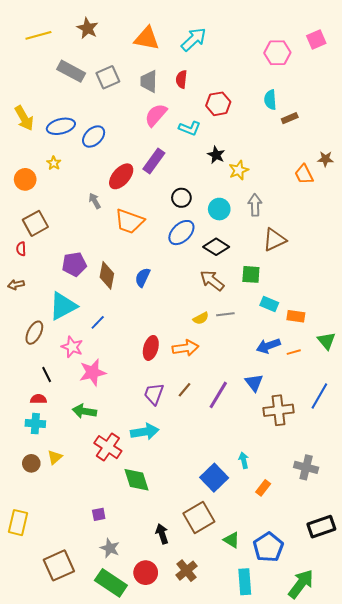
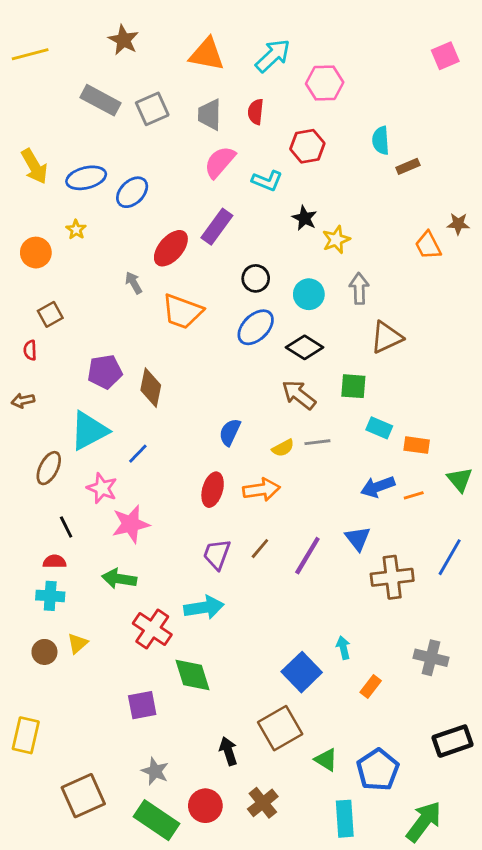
yellow line: (38, 35) -> (30, 54), moved
pink hexagon: (277, 53) -> (325, 83), moved
brown square: (35, 223) -> (50, 314), size x0.7
blue semicircle: (143, 277) -> (230, 432), moved
purple square: (99, 514) -> (142, 705), moved, size x1.5

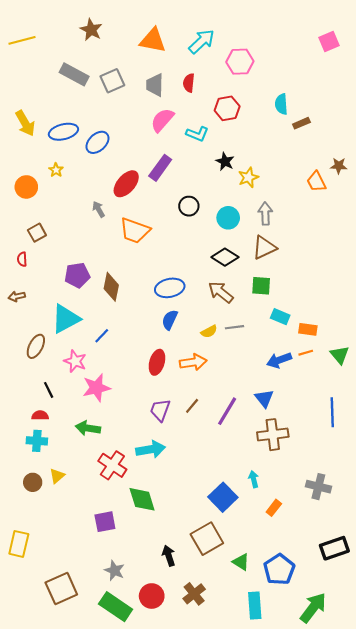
blue ellipse: (256, 327) -> (170, 288), moved, turned 32
brown triangle: (386, 337) -> (264, 248), moved
orange line: (414, 495) -> (306, 353), moved
blue line: (450, 557) -> (332, 412), turned -32
brown cross: (392, 577) -> (273, 435), moved

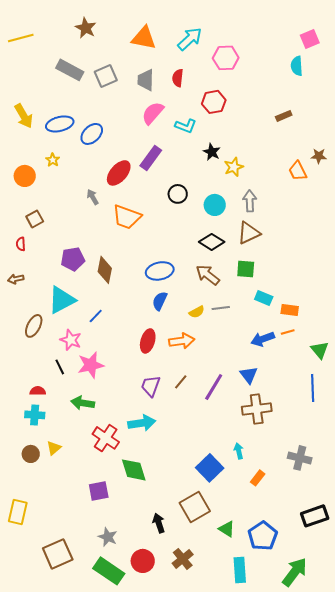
cyan semicircle: (281, 104) -> (297, 66), moved
green triangle: (340, 355) -> (320, 350), moved
black line: (49, 390) -> (60, 367), moved

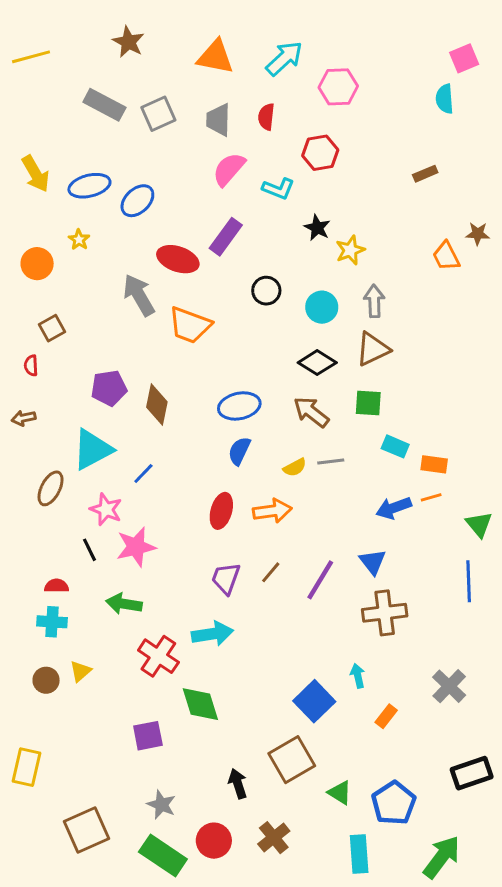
red ellipse: (119, 173) -> (178, 259), turned 68
gray arrow: (93, 197) -> (139, 295), size x1.8
gray cross: (300, 458) -> (449, 686), turned 30

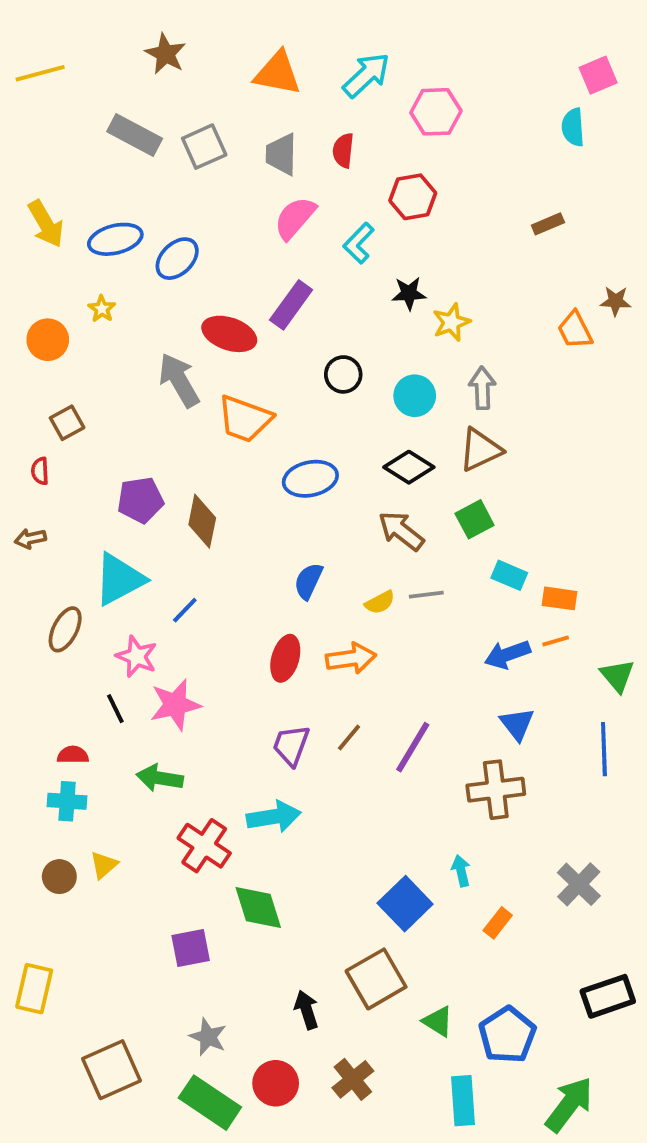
cyan L-shape: (278, 189) -> (359, 243), turned 112
black star: (317, 228) -> (409, 293), turned -30
green square: (368, 403) -> (475, 519), turned -32
blue ellipse: (239, 406) -> (310, 479), moved
blue triangle: (373, 562) -> (517, 724), moved

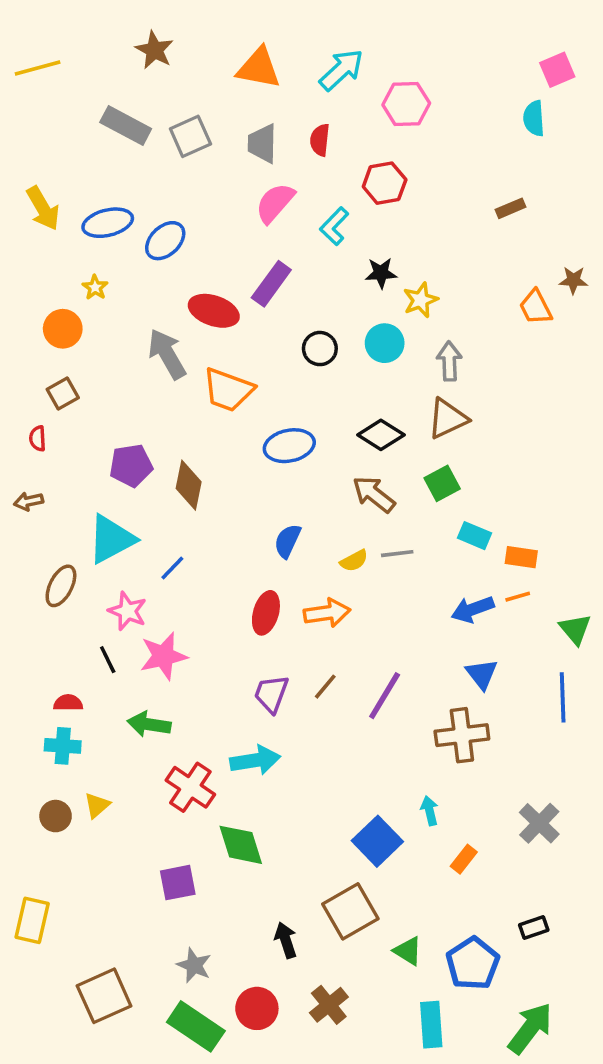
orange circle: (48, 340) -> (63, 329), moved
cyan circle: (415, 396) -> (385, 343), moved
black rectangle: (608, 996) -> (534, 928), moved, size x0.6

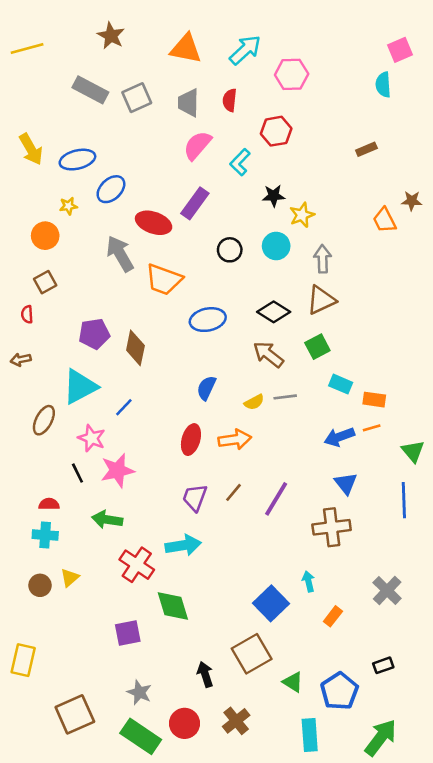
blue ellipse: (165, 241) -> (111, 189), moved
yellow star: (95, 287) -> (68, 206), turned 30

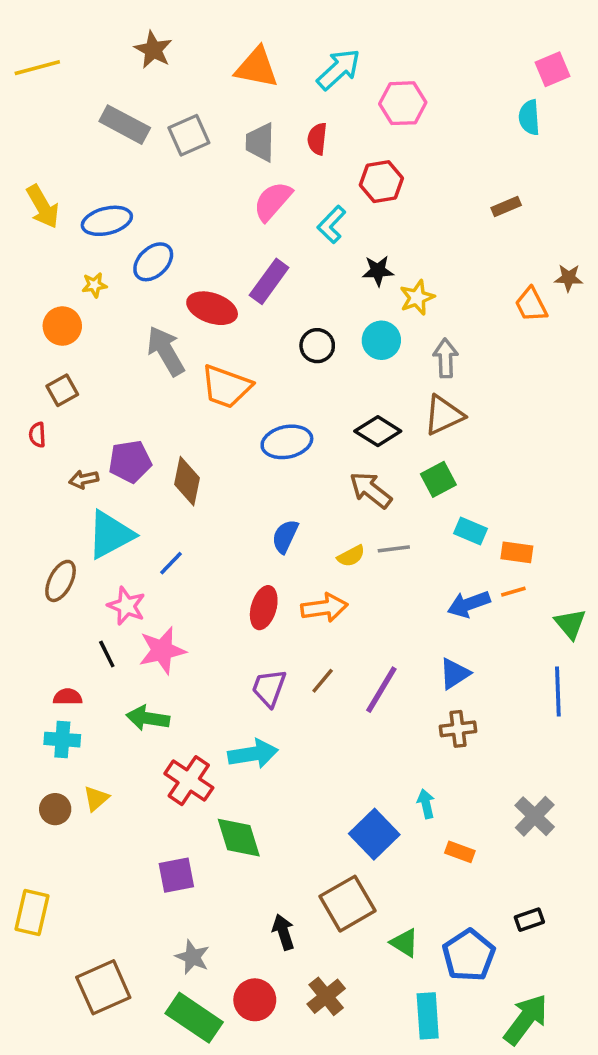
brown arrow: (21, 360) -> (84, 479), moved
blue triangle: (346, 483) -> (454, 674), moved, turned 35
brown cross: (332, 527) -> (458, 729), size x0.7
orange rectangle: (333, 616) -> (460, 852), turned 72

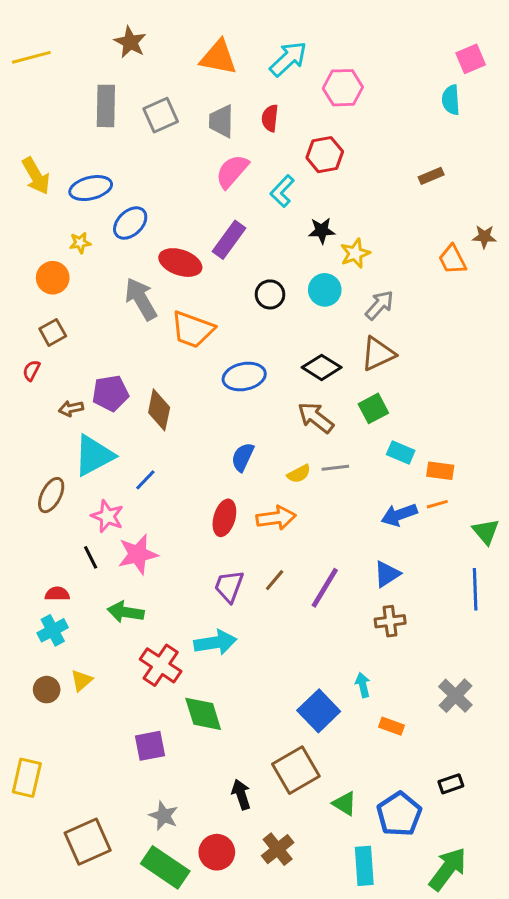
gray rectangle: (125, 125) -> (106, 106), turned 63
gray arrow: (446, 358) -> (379, 305), turned 44
red semicircle: (37, 435) -> (31, 370), turned 30
cyan cross: (62, 740) -> (53, 630), turned -32

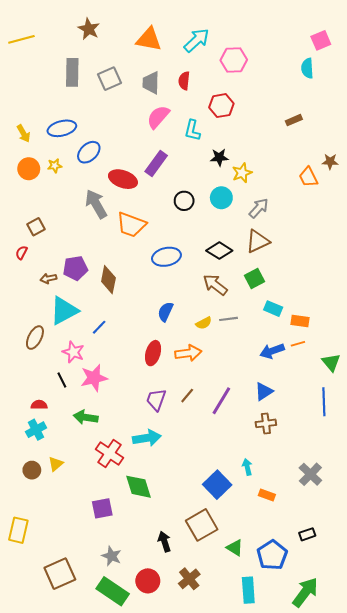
yellow arrow: (36, 176) -> (24, 134), moved, size x0.7
cyan L-shape: (282, 191) -> (192, 130), turned -30
orange circle: (53, 278) -> (29, 169), moved

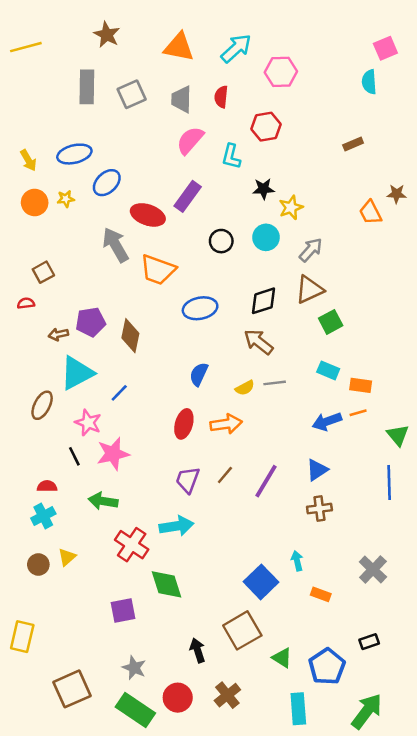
black diamond: (219, 251) -> (263, 301), turned -50
red semicircle: (21, 253) -> (26, 303), turned 56
green square: (254, 279) -> (331, 322), moved

